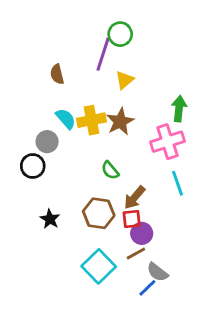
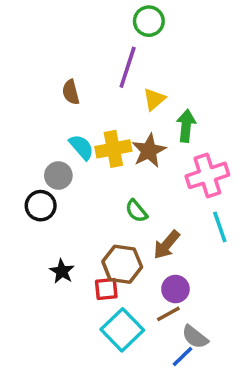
green circle: (120, 34) -> (149, 21), moved
green arrow: (179, 109) -> (186, 126), moved
red square: (132, 219) -> (106, 289), moved

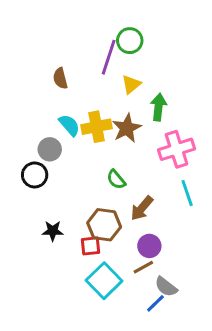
green circle: (149, 21) -> (130, 41), moved
black star: (62, 271) -> (53, 231), turned -30

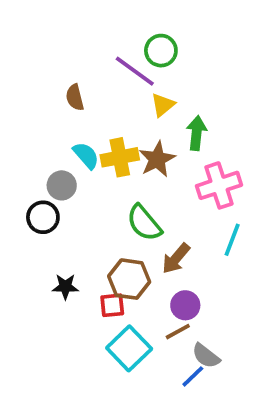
purple line: (109, 57) -> (135, 71), turned -72
green semicircle: (116, 180) -> (144, 223), size x1.5
cyan line: (187, 193) -> (232, 240), turned 40

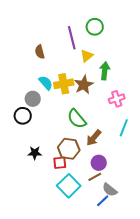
green circle: (161, 51) -> (95, 27), moved
purple line: (135, 71) -> (72, 38), turned 40
pink cross: (219, 185) -> (117, 99), size x0.7

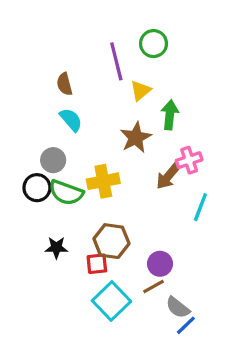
cyan semicircle: (46, 83) -> (71, 120), moved
yellow cross: (64, 84) -> (103, 181), moved
green semicircle: (77, 119) -> (66, 193), moved, turned -30
brown arrow: (94, 138) -> (168, 176), moved
blue line: (103, 201) -> (186, 325), moved

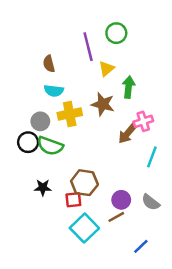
cyan semicircle: (71, 120) -> (54, 91), turned 138
brown star: (136, 137) -> (103, 104), turned -30
yellow cross: (103, 181) -> (70, 114), moved
gray semicircle: (178, 307) -> (151, 202), moved

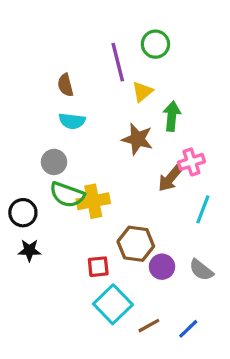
yellow cross: (70, 114) -> (93, 201), moved
black circle: (28, 142) -> (23, 213), moved
brown hexagon: (84, 183) -> (136, 244), moved
black star: (43, 188) -> (29, 250), moved
brown line: (116, 217) -> (149, 326), moved

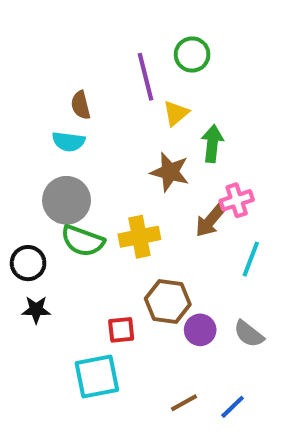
cyan semicircle: (72, 121) -> (69, 142), moved
gray circle: (54, 162) -> (67, 200), size x1.5
yellow cross: (93, 201) -> (139, 237), moved
cyan square: (113, 304) -> (97, 376), moved, turned 33

